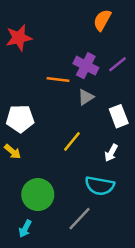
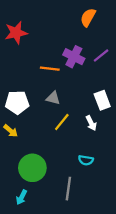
gray triangle: (86, 97) -> (53, 98), moved, turned 48
white arrow: (111, 153) -> (91, 123), moved, turned -56
cyan semicircle: (100, 186) -> (86, 160), size x0.6
gray line: (80, 219) -> (68, 189), turned -35

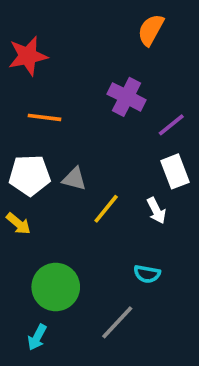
purple line: (101, 56) -> (171, 125), moved
orange line: (50, 69) -> (45, 117), moved
gray triangle: (53, 98) -> (74, 179), moved
gray line: (68, 189) -> (117, 322), turned 35

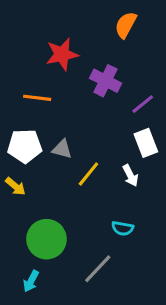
red star: (28, 56) -> (62, 54), moved

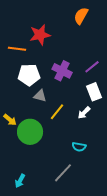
purple cross: (106, 81) -> (62, 71), moved
orange line: (37, 98) -> (17, 49), moved
white pentagon: (25, 146) -> (29, 75), moved
white arrow: (130, 175) -> (84, 113), turned 72
green circle: (46, 239) -> (30, 132), moved

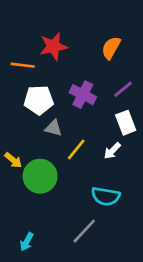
orange semicircle: (81, 16) -> (111, 48), moved
cyan semicircle: (79, 147) -> (106, 196), size x1.5

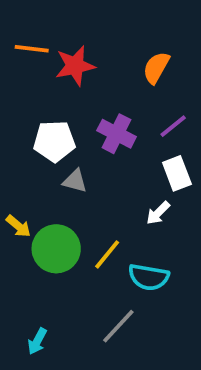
orange line: (23, 65) -> (32, 49), moved
yellow line: (76, 149) -> (107, 254), moved

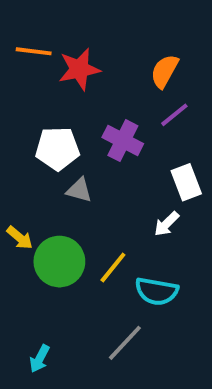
purple line: (173, 126) -> (174, 115), moved

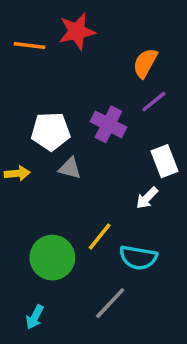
red star: (79, 69) -> (77, 31), moved
yellow arrow: (20, 238) -> (17, 173), moved, turned -45
green circle: (59, 262) -> (52, 258), moved

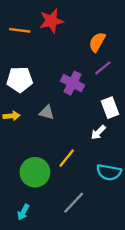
white pentagon: (51, 131) -> (20, 80), moved
cyan semicircle: (138, 258) -> (109, 172), moved

